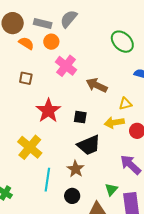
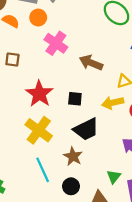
yellow cross: (30, 147) -> (39, 130), moved
cyan line: (47, 180) -> (43, 170), turned -30

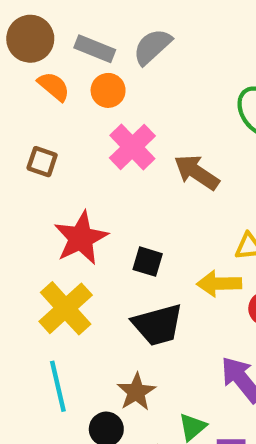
brown arrow: (91, 63) -> (197, 172), moved
brown star: (73, 156) -> (136, 392), moved

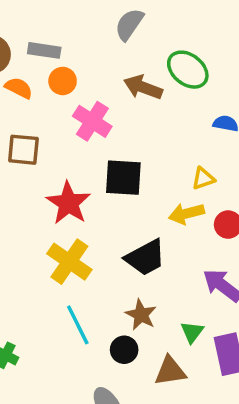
gray semicircle: (152, 47) -> (129, 24), moved
brown square: (42, 162) -> (23, 150), size x1.4
brown arrow: (197, 172) -> (143, 87), moved
black square: (148, 262) -> (123, 178), moved, size x1.6

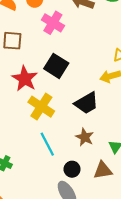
black square: (123, 178) -> (56, 66), moved, turned 30
red star: (68, 203) -> (25, 79), moved
black circle: (124, 350) -> (72, 169), moved

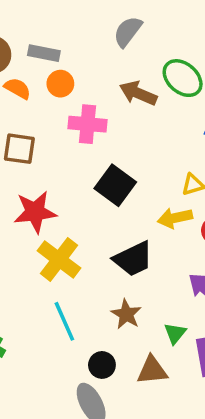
pink cross: (53, 23) -> (88, 124), turned -30
black square: (56, 66) -> (115, 185), moved
red star: (25, 79) -> (35, 212), turned 30

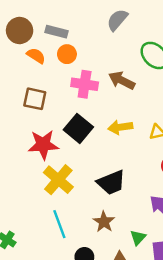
brown arrow: (138, 93) -> (122, 80), moved
black square: (115, 185) -> (78, 128), moved
yellow arrow: (175, 218) -> (120, 127), moved

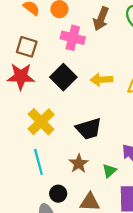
brown arrow: (122, 80) -> (101, 19), moved, turned -100
red star: (43, 145) -> (21, 76), moved
green triangle: (138, 238) -> (109, 171), moved

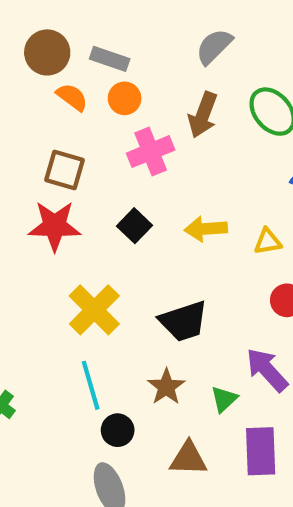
pink cross: (73, 38) -> (151, 152), turned -35
black square: (63, 77) -> (135, 226), size x0.7
black circle: (58, 194) -> (118, 430), moved

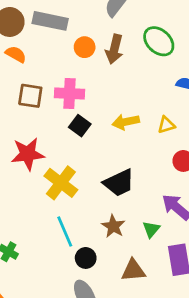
gray rectangle: (110, 59) -> (50, 21), size x1.4
orange semicircle: (72, 97) -> (16, 54), moved
orange circle: (125, 98) -> (85, 47), moved
pink cross: (151, 152) -> (69, 93), moved, turned 32
red star: (55, 226) -> (28, 154), moved

